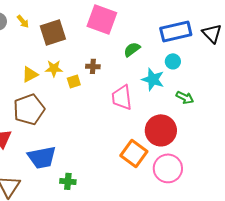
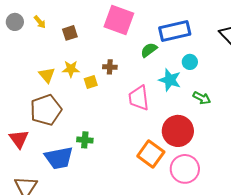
blue rectangle: (176, 31) -> (175, 31), moved
brown square: (53, 32) -> (70, 33), size x0.6
yellow triangle: (30, 74) -> (47, 75), turned -42
green cross: (68, 181) -> (85, 140), moved

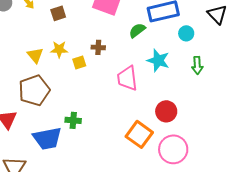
cyan circle: (190, 62) -> (186, 33), moved
green arrow: (202, 98) -> (197, 65), moved, turned 60
red circle: (178, 131) -> (166, 111), size x0.7

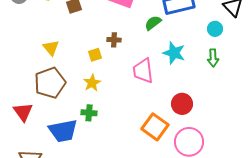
cyan circle: (186, 33) -> (215, 29), moved
yellow star: (59, 49) -> (92, 83), moved, turned -30

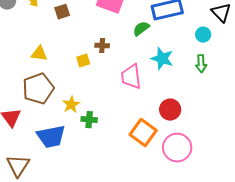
yellow triangle: (51, 48) -> (39, 54), turned -42
yellow star: (92, 83) -> (71, 105), moved
green cross: (89, 113) -> (89, 120), moved

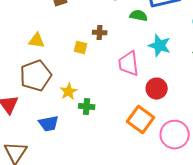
green semicircle: (141, 29) -> (139, 16), turned 48
yellow square: (83, 61) -> (81, 48), turned 32
red circle: (170, 110) -> (157, 89), moved
blue trapezoid: (51, 137) -> (49, 124), size x0.7

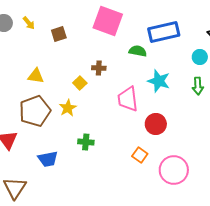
yellow square: (81, 48) -> (80, 83), turned 32
yellow star: (69, 92) -> (68, 108), moved
orange square: (141, 120) -> (140, 155), size x0.6

